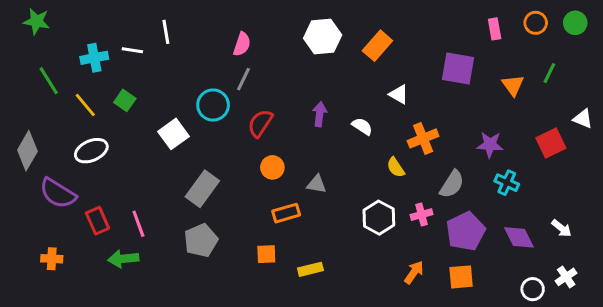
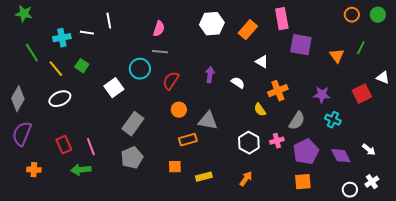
pink rectangle: (495, 29) -> (282, 19), moved, size x1.5
gray line: (243, 79) -> (160, 52), turned 70
gray triangle: (317, 184) -> (208, 121), size x1.5
purple semicircle: (58, 193) -> (22, 134), moved, turned 80
orange arrow: (414, 272) -> (246, 179), moved

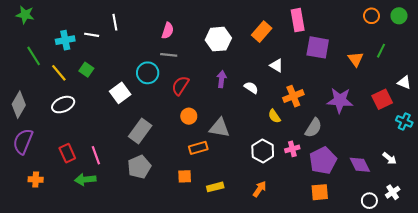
white hexagon: (212, 24) -> (218, 39), moved
purple star: (322, 95) -> (340, 100), size x1.4
cyan cross: (333, 120) -> (404, 121), moved

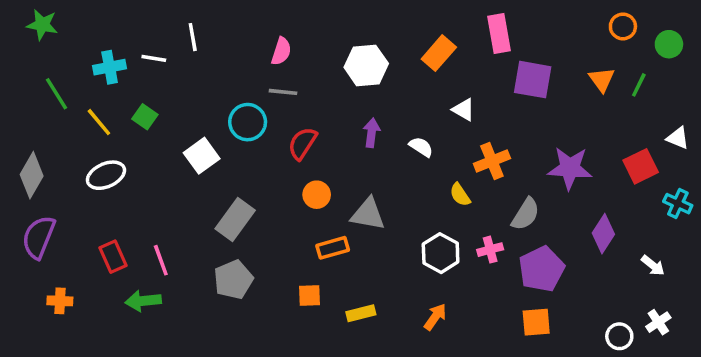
green circle: (399, 16) -> (669, 44), moved
orange triangle: (356, 59) -> (602, 80), moved
purple diamond: (360, 165) -> (603, 234), moved, turned 60

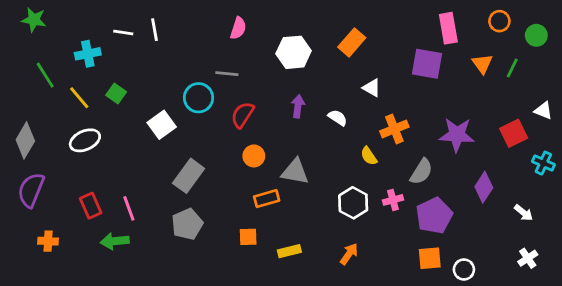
pink rectangle: (499, 34) -> (448, 28), moved
pink semicircle: (281, 51) -> (238, 28), moved
white line: (154, 58) -> (123, 32), moved
white circle: (619, 336) -> (464, 270), moved

